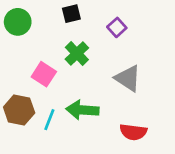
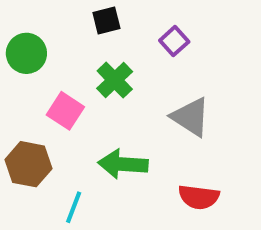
green circle: (18, 22) -> (26, 53), moved
cyan line: (49, 120) -> (74, 207), moved

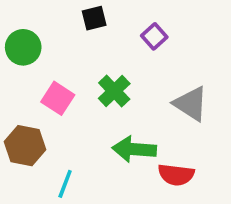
green cross: (115, 80) -> (114, 91), moved
gray triangle: (191, 117) -> (191, 104), moved
green arrow: (123, 164) -> (134, 149), moved

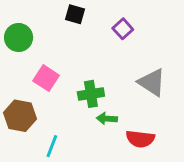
black square: (94, 18) -> (75, 14), turned 30
green cross: (114, 91) -> (91, 94), moved, turned 35
green arrow: (134, 149) -> (107, 119), size x0.6

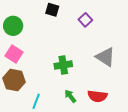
pink square: (46, 78) -> (14, 54), moved
green arrow: (107, 119) -> (70, 96), moved, turned 48

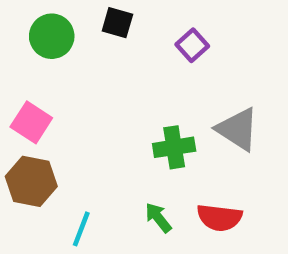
green circle: (13, 26) -> (52, 36), moved
green cross: (63, 65) -> (174, 147), moved

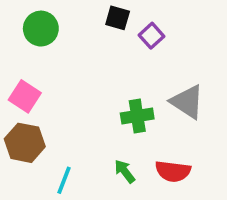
black square: (117, 23) -> (118, 18), moved

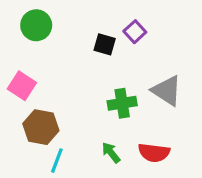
black square: (118, 18) -> (105, 44), moved
brown hexagon: (25, 143) -> (41, 127), moved

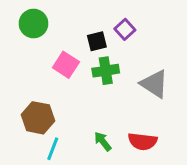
black square: (105, 44) -> (97, 41), turned -30
pink square: (22, 86) -> (66, 65), moved
green cross: (122, 103) -> (106, 71), moved

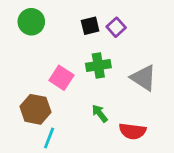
black square: (97, 41) -> (90, 26), moved
pink square: (66, 65) -> (61, 78), moved
green arrow: (103, 141) -> (100, 113), moved

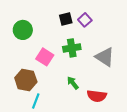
green circle: (31, 22) -> (23, 30), moved

